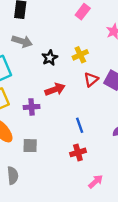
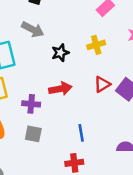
yellow cross: (80, 55) -> (96, 45), moved
gray square: (30, 146) -> (33, 134), moved

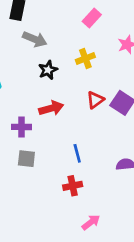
gray arrow: (33, 29) -> (35, 39), moved

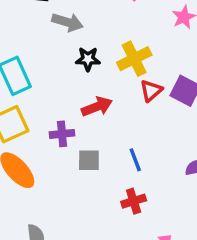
yellow cross: (85, 58) -> (134, 59), moved, size x1.4
black star: (48, 70) -> (88, 59), turned 30
gray square: (26, 159) -> (89, 160), moved

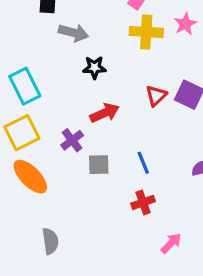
yellow cross: (134, 59) -> (146, 32), moved, turned 32
purple cross: (62, 134) -> (72, 140), turned -30

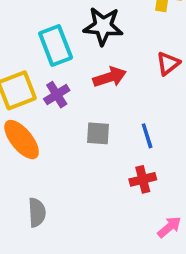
black star: (94, 67) -> (103, 26), size x1.5
cyan rectangle: (25, 86) -> (56, 45), moved
purple cross: (72, 140) -> (57, 95), moved

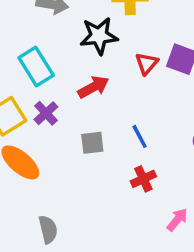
black star: (103, 26) -> (99, 36), moved

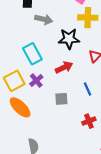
blue line: (140, 136) -> (87, 89), moved

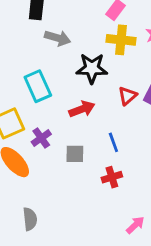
purple cross: (36, 80) -> (41, 138), moved
red cross: (89, 121) -> (112, 177), moved

